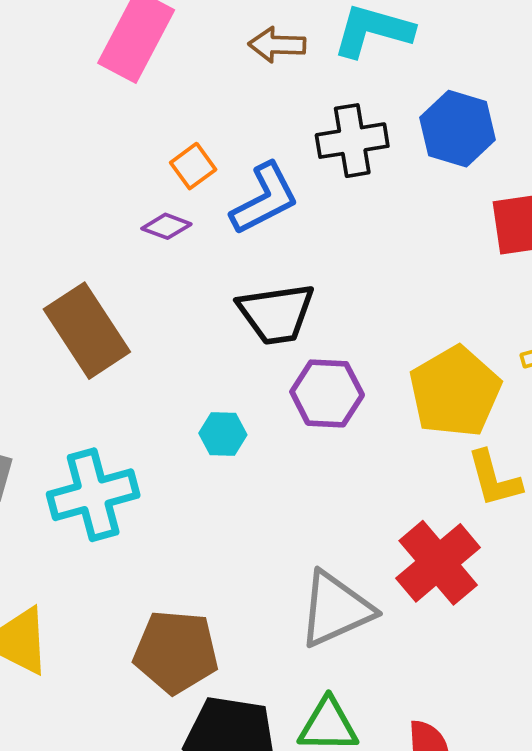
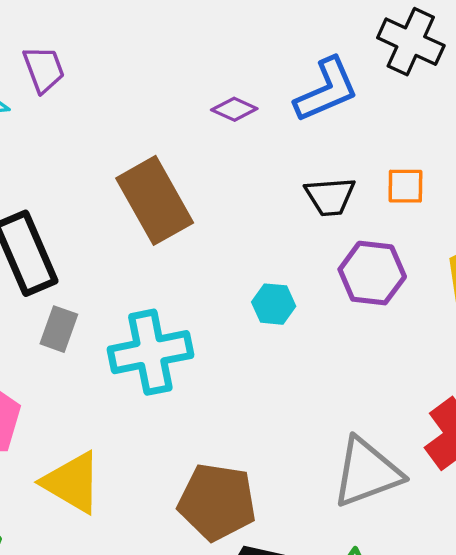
black cross: (352, 141) -> (411, 42), turned 30
orange square: (193, 166) -> (405, 186), moved, turned 33
black trapezoid: (276, 314) -> (330, 196), size x0.7

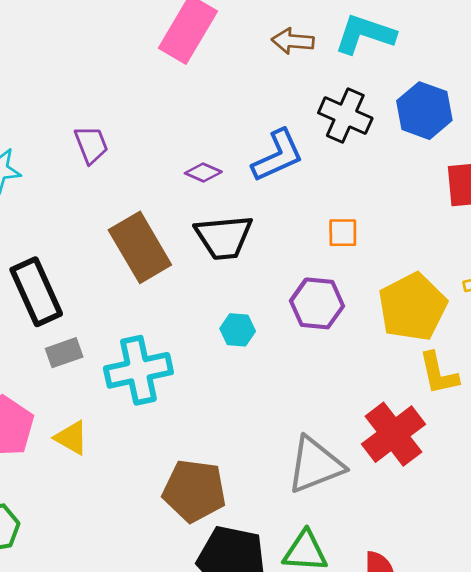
purple trapezoid: (44, 69) -> (91, 145), moved
black trapezoid: (330, 196) -> (224, 237), moved, size x1.4
gray rectangle: (59, 329) -> (64, 353), turned 52
yellow triangle: (72, 482) -> (71, 438), moved, size x0.7

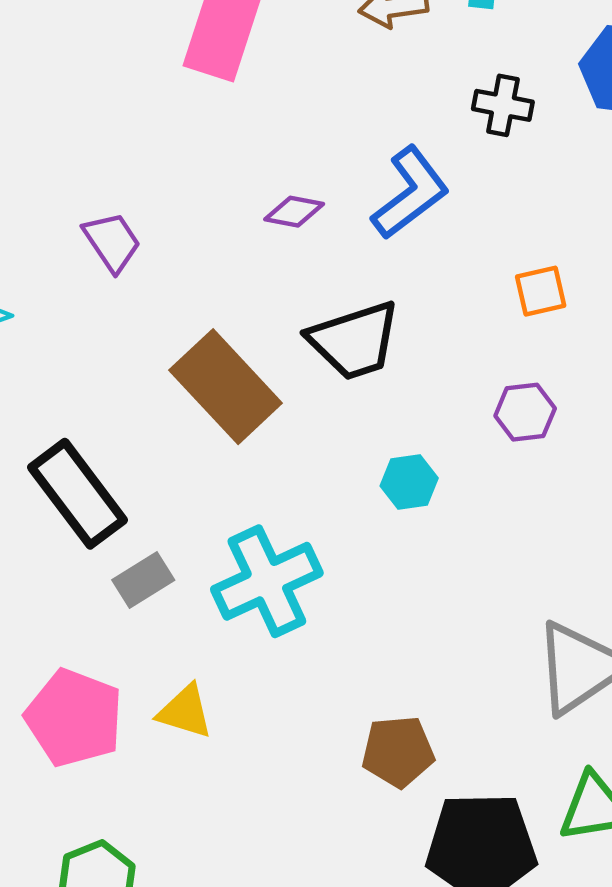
black cross: (345, 116) -> (503, 105), size x0.7
purple diamond: (203, 172) -> (294, 212), moved
purple hexagon: (317, 303) -> (525, 412), size x0.7
brown pentagon: (194, 491) -> (398, 752), size x0.7

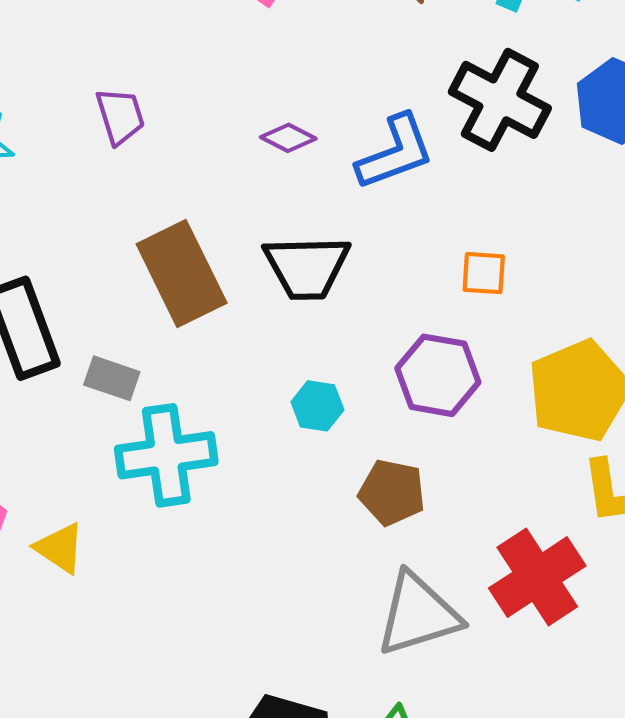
black cross: (503, 105) -> (500, 100), size x1.8
purple hexagon: (525, 412) -> (438, 375), size x1.5
gray rectangle: (143, 580) -> (112, 378), moved, turned 34
brown pentagon: (398, 752) -> (392, 492), moved

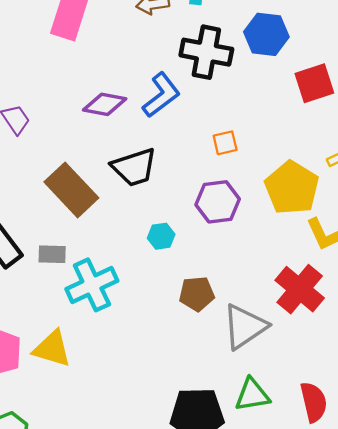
purple diamond: (288, 138) -> (105, 104), size x1.5
brown pentagon: (392, 492) -> (197, 294), moved
yellow triangle: (60, 548) -> (52, 349), size x1.4

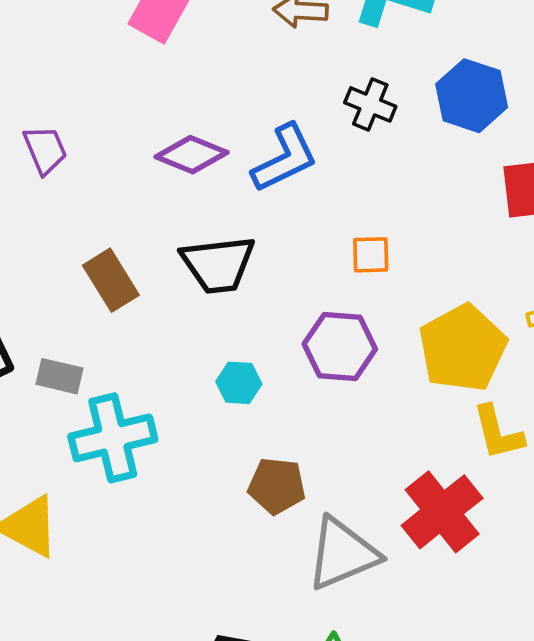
black cross: (206, 52) -> (370, 104), size x0.6
brown rectangle: (71, 190) -> (111, 280), size x0.7

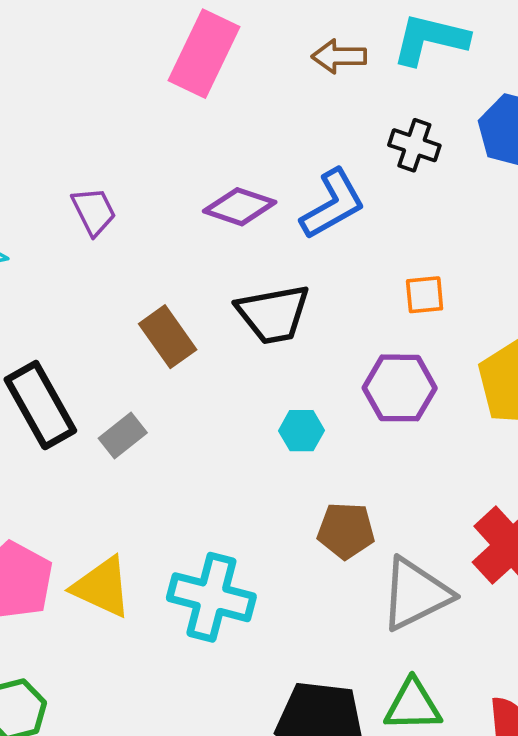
gray rectangle: (60, 376) -> (123, 435), turned -48
cyan cross: (113, 438) -> (211, 597), moved, turned 32

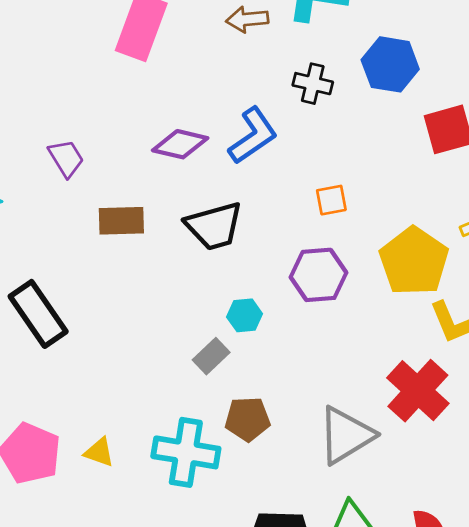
brown rectangle: (168, 337) -> (121, 221), moved, turned -51
gray rectangle: (123, 435) -> (211, 356), moved
brown pentagon: (346, 531) -> (248, 419), moved
yellow triangle: (102, 587) -> (99, 452), size x0.6

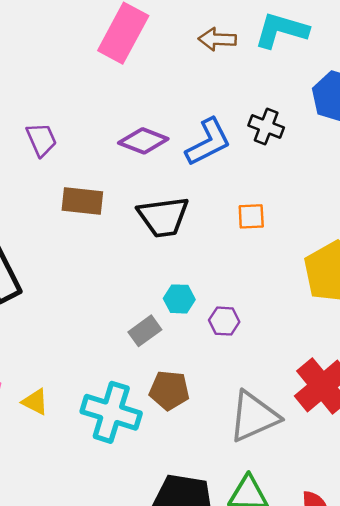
black cross: (313, 84) -> (266, 126), moved
orange square: (331, 200) -> (251, 216), moved
purple hexagon: (319, 275) -> (224, 321), moved, size x0.6

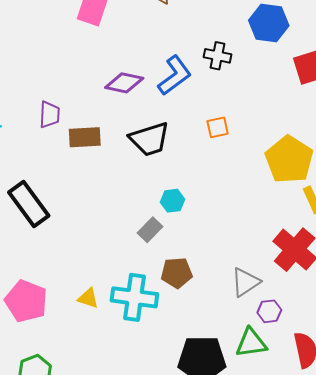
purple trapezoid: (41, 140) -> (50, 115), moved, turned 36
purple hexagon: (224, 321) -> (269, 311), moved
yellow triangle: (35, 402) -> (88, 298), moved
gray triangle: (254, 416) -> (245, 282), size x0.7

